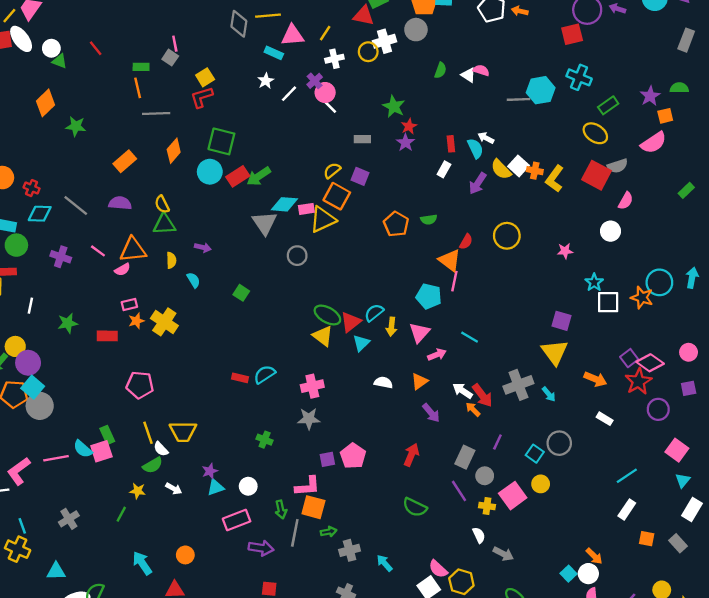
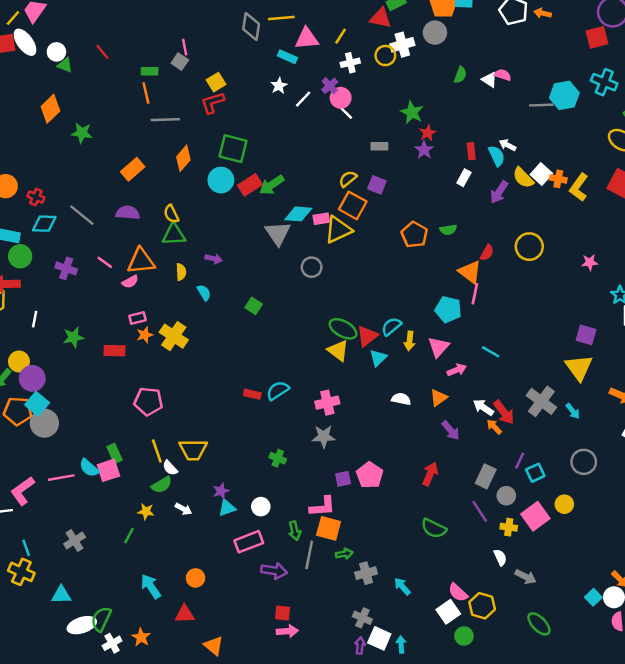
gray cross: (518, 385) -> (541, 401), turned -32
cyan square: (535, 454) -> (535, 473), moved, turned 30

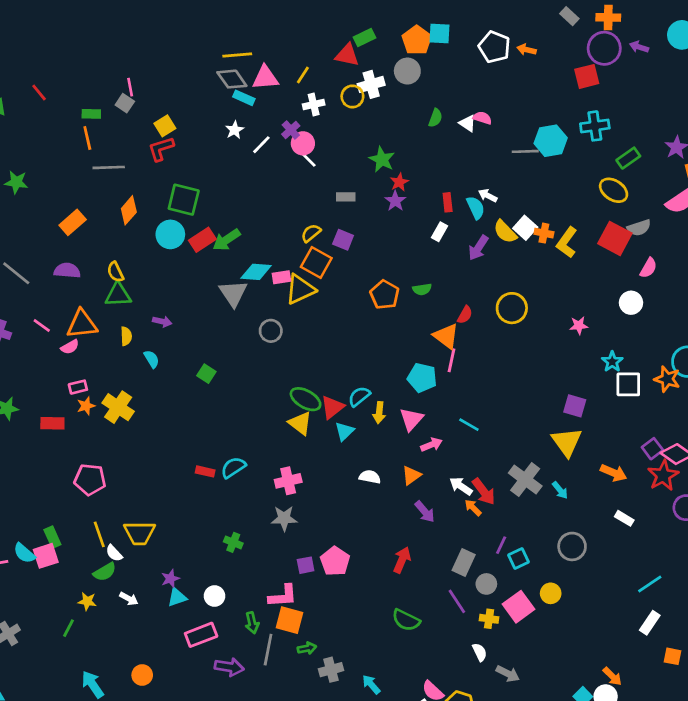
gray diamond: (251, 27) -> (232, 79), moved, turned -44
cyan cross: (604, 82) -> (595, 126), turned -30

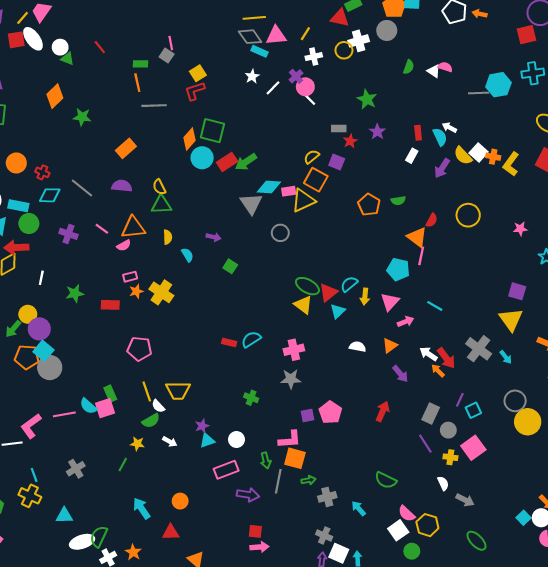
red star: (399, 182) -> (350, 141), moved
orange diamond: (129, 210) -> (190, 139), moved
purple arrow: (162, 321) -> (214, 237), moved
yellow circle: (551, 593) -> (528, 422), moved, size x1.6
green semicircle: (406, 620) -> (386, 480), moved

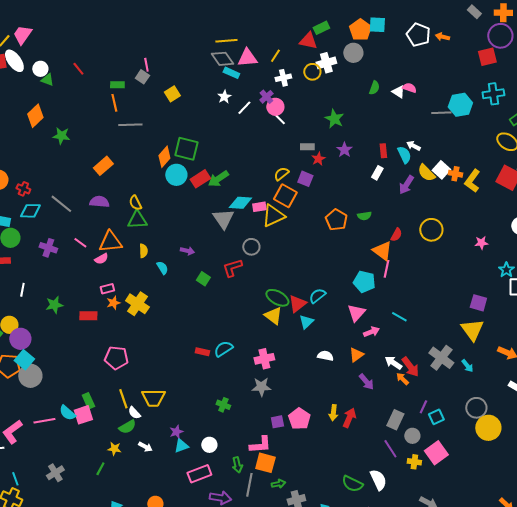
red L-shape: (195, 91) -> (232, 268), moved
yellow arrow: (365, 297) -> (333, 413), moved
white semicircle: (443, 483) -> (378, 480), moved, size x1.5

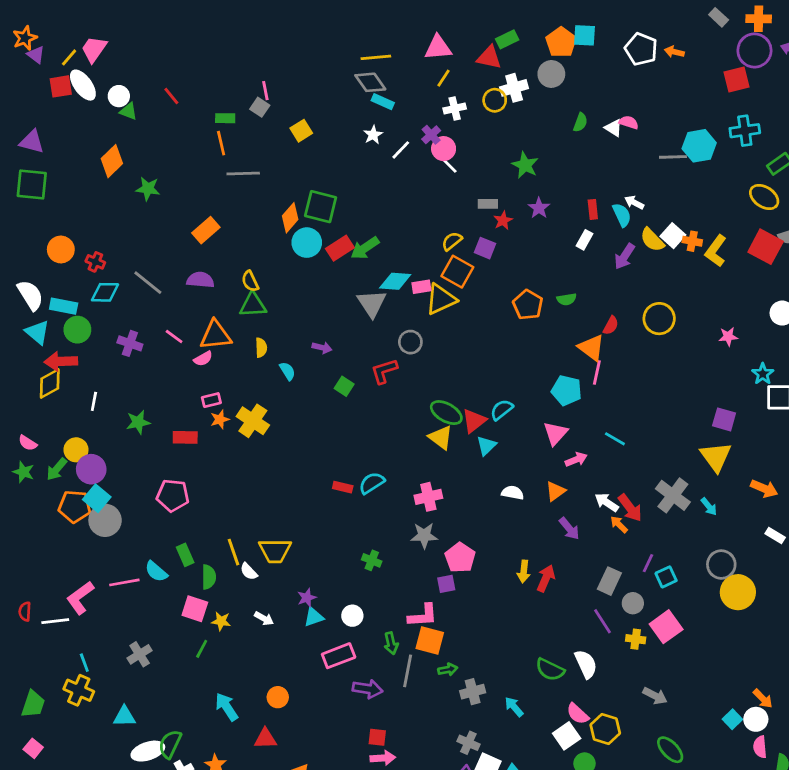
pink triangle: (247, 58) -> (438, 48), moved
pink pentagon: (116, 358) -> (173, 495), moved
pink square: (83, 415) -> (195, 609), moved, turned 36
pink pentagon: (299, 419) -> (460, 558), moved
green semicircle: (127, 427) -> (209, 577), moved, turned -60

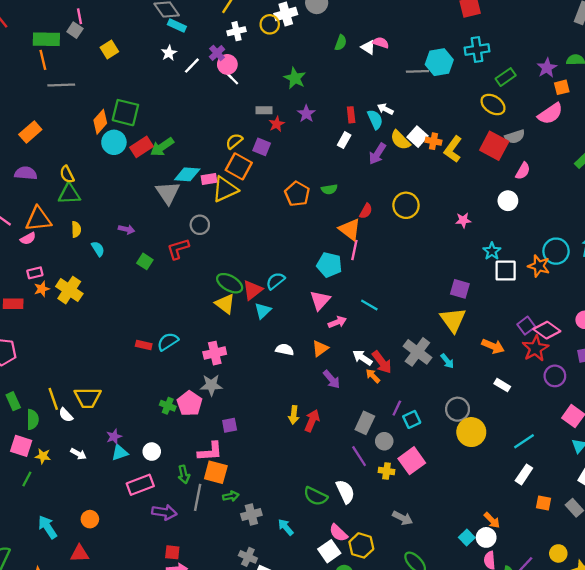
green rectangle: (225, 118) -> (46, 39), size x1.6
pink pentagon: (460, 558) -> (190, 403), moved

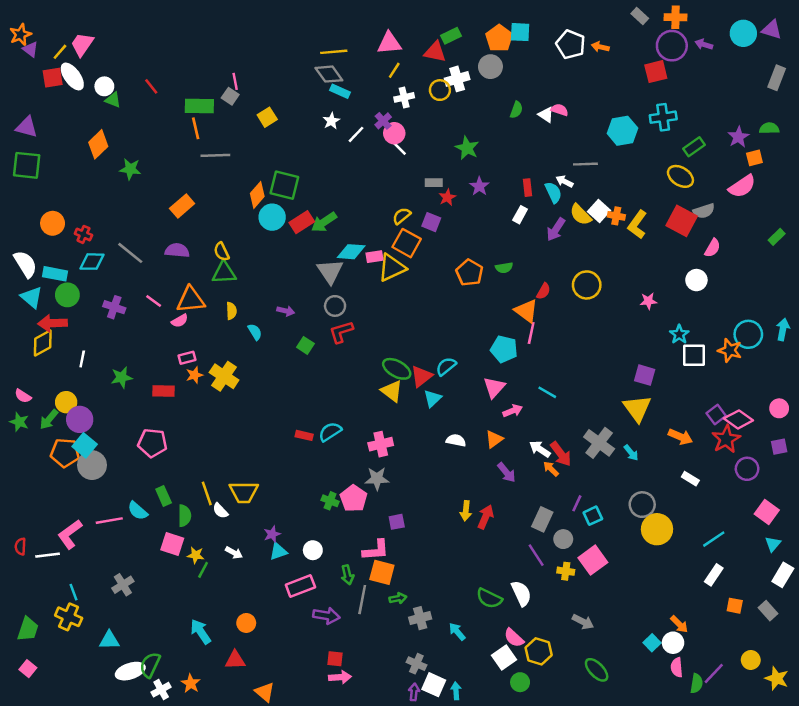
gray line: (417, 71) -> (585, 164), moved
gray circle: (200, 225) -> (335, 306), moved
green line: (27, 479) -> (203, 570), moved

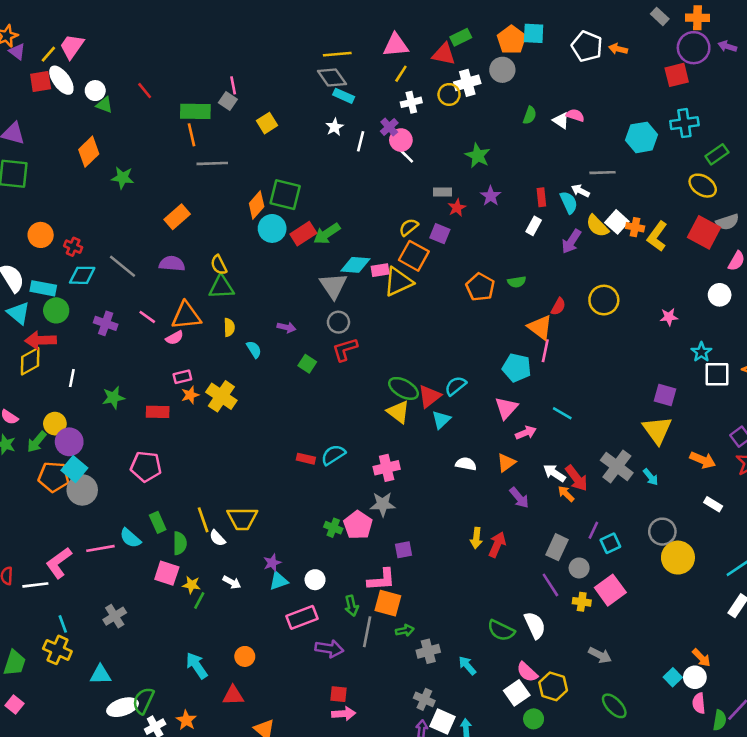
white line: (356, 134) -> (361, 141), turned -30

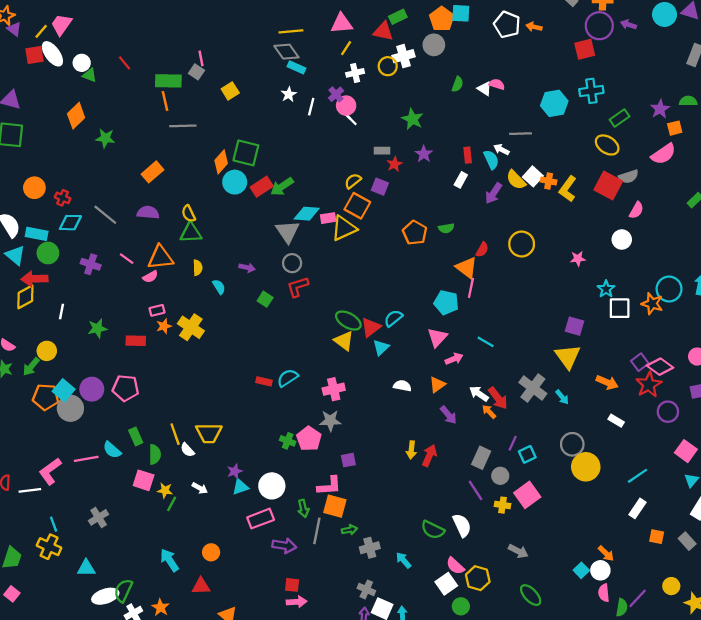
purple circle: (69, 442) -> (92, 389), moved
white circle: (315, 580) -> (272, 486), size x1.5

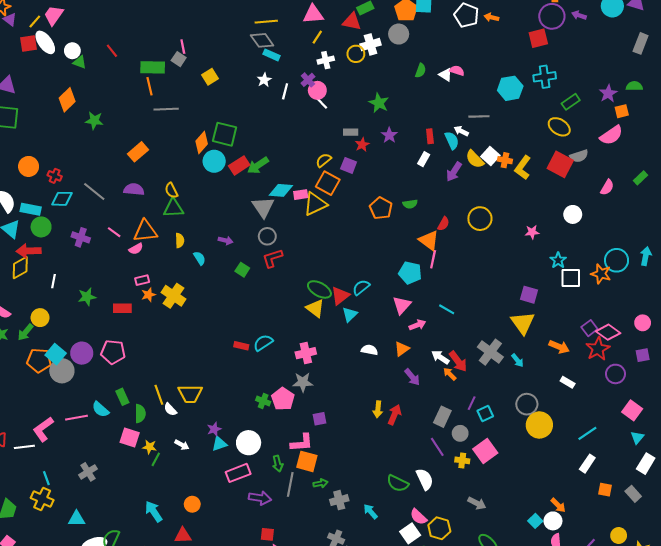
pink semicircle: (636, 210) -> (607, 187), moved

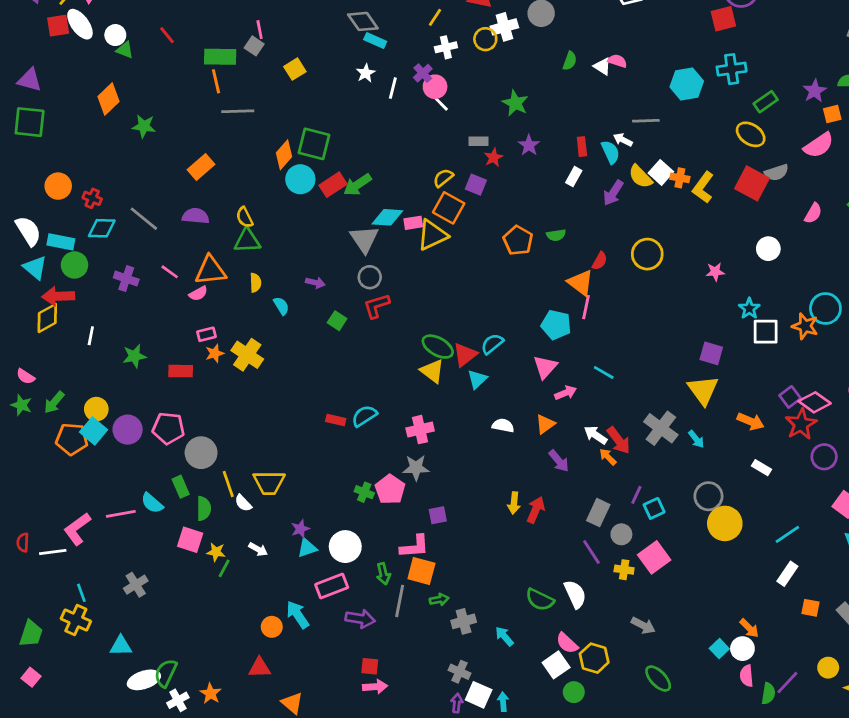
yellow circle: (40, 318) -> (96, 409), moved
gray circle: (62, 371) -> (201, 453), moved
cyan arrow: (154, 512) -> (298, 615), moved

